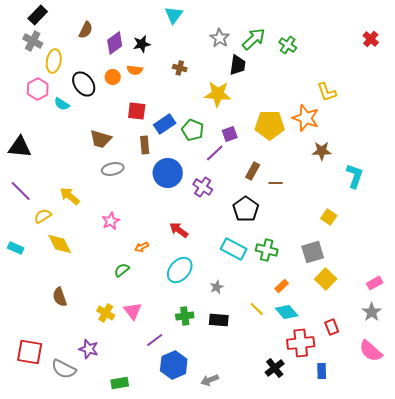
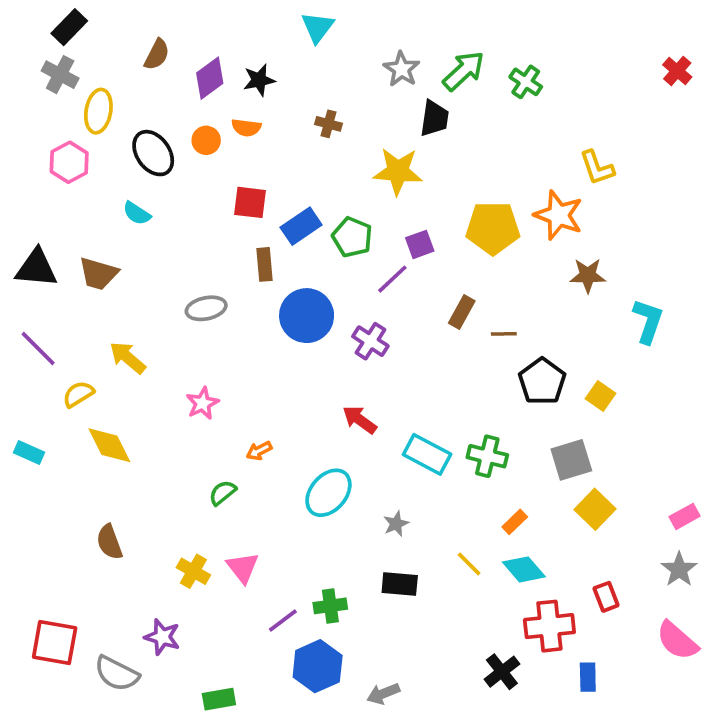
cyan semicircle: (62, 104) -> (137, 213), moved
brown trapezoid: (101, 139) -> (98, 274), moved
black pentagon: (246, 209) -> (542, 381), moved
red arrow: (179, 230) -> (360, 420), moved
green cross: (185, 316) -> (330, 606), moved

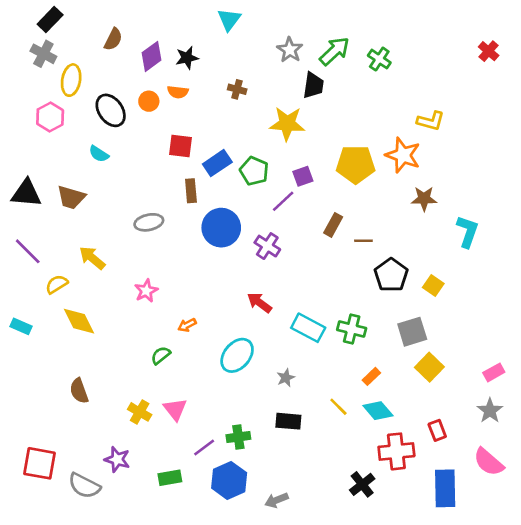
yellow L-shape: (597, 168) -> (431, 121), turned -56
blue rectangle: (588, 677) -> (445, 488), moved, size x1.8
green rectangle: (219, 699) -> (170, 478), moved

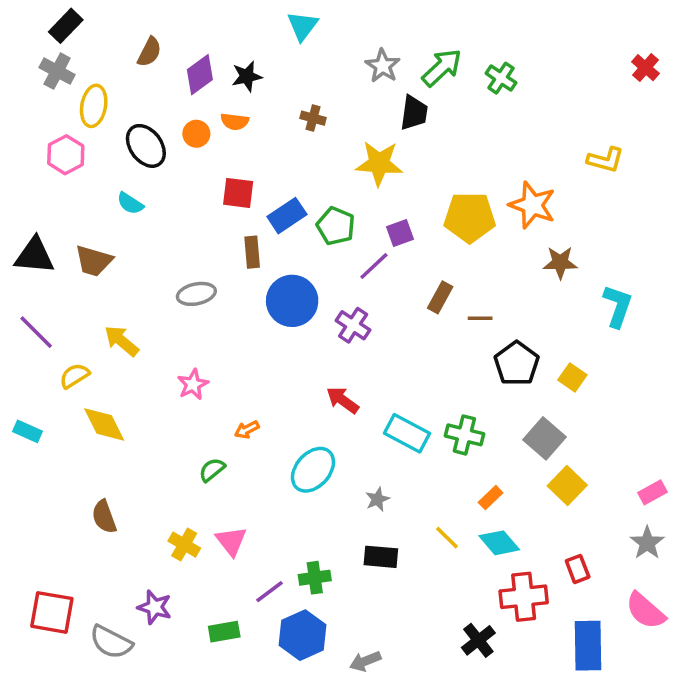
yellow L-shape: (431, 121) -> (605, 160), moved
gray square: (412, 332) -> (545, 438), turned -32

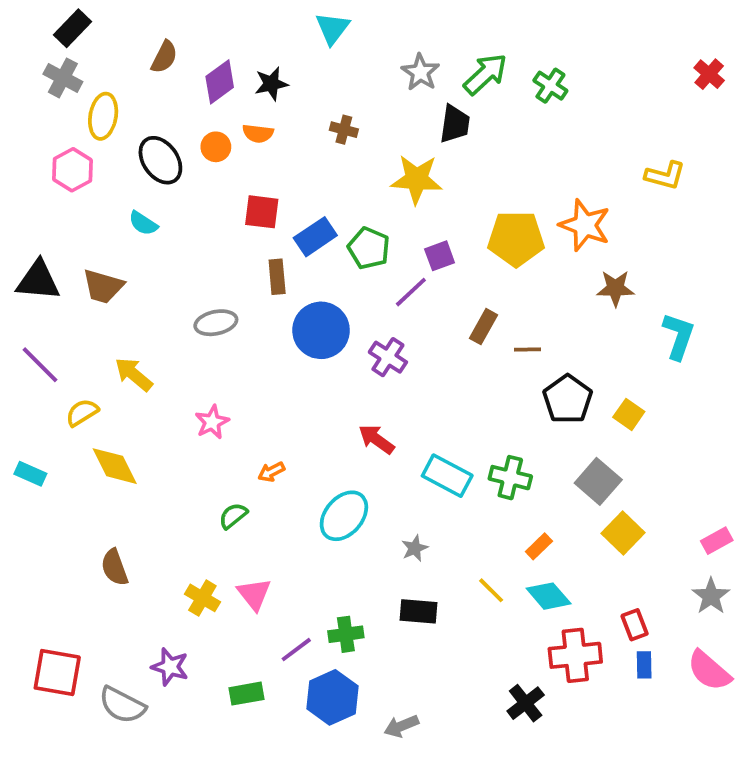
blue rectangle: (588, 646) -> (644, 665), moved, size x0.5

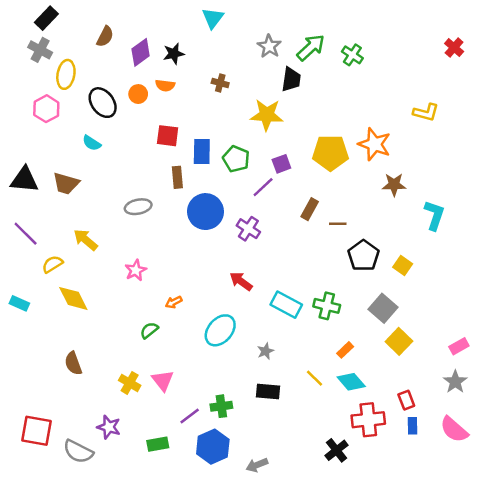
blue rectangle: (315, 237) -> (202, 152), turned -55

